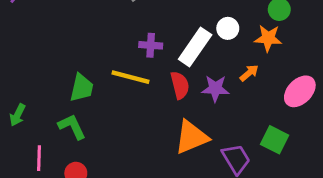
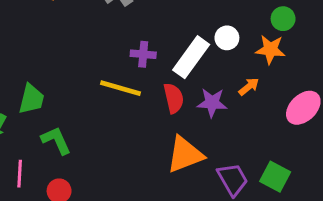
green trapezoid: (82, 88) -> (31, 99), moved
green square: (275, 140) -> (275, 177), moved

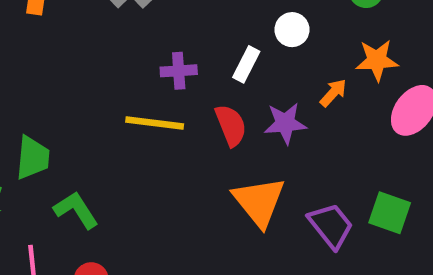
orange star: (270, 49) -> (377, 60), moved
white rectangle: (191, 57) -> (246, 64), size x0.6
orange triangle: (185, 155) -> (259, 202), turned -39

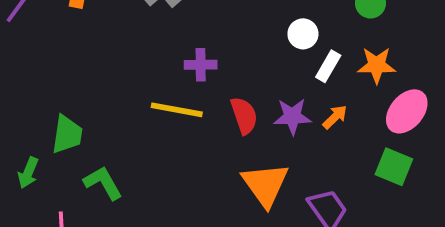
white rectangle: (246, 64) -> (328, 66), moved
orange arrow: (333, 93) -> (335, 117), moved
green square: (390, 213) -> (394, 167), moved

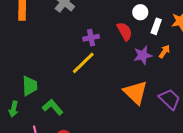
yellow line: (177, 110) -> (83, 63), turned -44
red semicircle: (244, 116) -> (125, 31), moved

